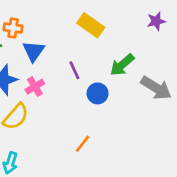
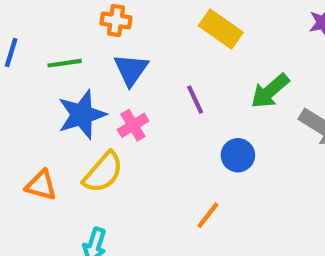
orange cross: (13, 28) -> (116, 20), moved
blue circle: (98, 93) -> (238, 155), moved

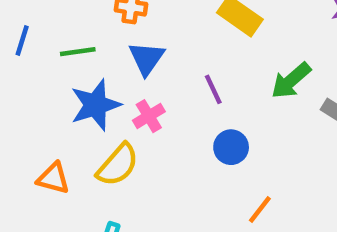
blue circle: (238, 155) -> (231, 147), moved
orange line: (208, 215) -> (260, 209), moved

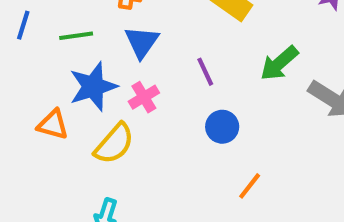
orange triangle: (53, 178) -> (53, 125), moved

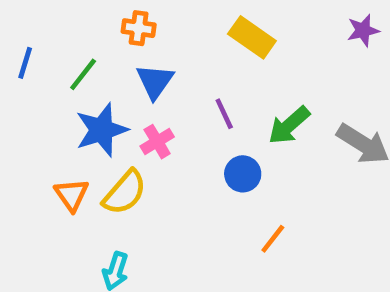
green line: (76, 36) -> (83, 74), turned -44
green arrow: (279, 63) -> (289, 125), moved
orange triangle: (53, 125) -> (71, 195), moved, turned 40

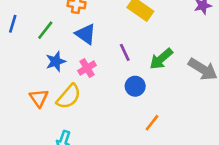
blue triangle: (155, 81) -> (86, 34), turned -30
blue star: (102, 130) -> (56, 61), size x0.7

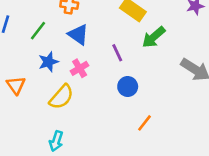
green arrow: (161, 59) -> (154, 37), moved
orange triangle: (39, 98) -> (16, 85), moved

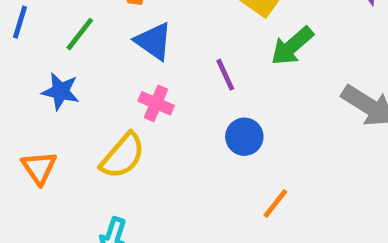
blue star: (48, 62) -> (61, 91), moved, turned 30
pink cross: (80, 68) -> (156, 103), turned -36
orange triangle: (16, 85) -> (39, 168), moved

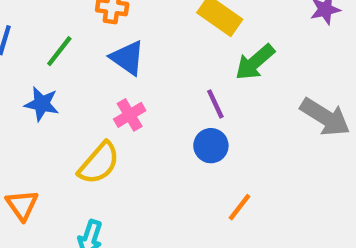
purple line: (225, 75) -> (215, 104), moved
pink cross: (156, 103) -> (130, 115), turned 36
orange triangle: (39, 168) -> (22, 205), moved

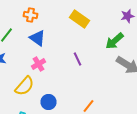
green arrow: (255, 62) -> (114, 41), moved
blue circle: (211, 146) -> (48, 102), moved

